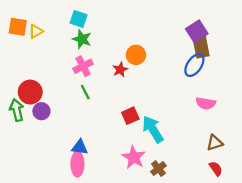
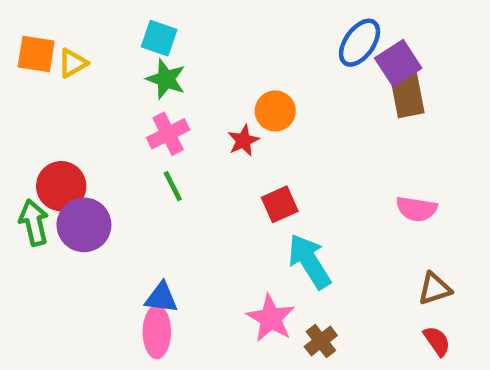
blue ellipse: (194, 65) -> (360, 43), moved
purple circle: (41, 111) -> (84, 225), size x1.5
red square: (130, 116) -> (280, 204), moved

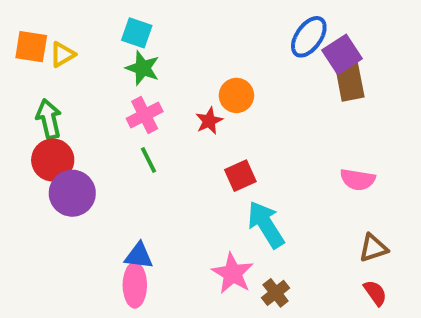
green arrow: (34, 223) -> (49, 119), moved

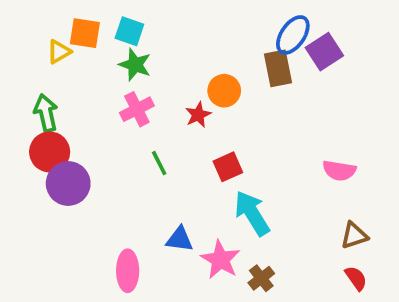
orange square: (31, 47) -> (85, 33), moved
brown rectangle: (350, 82) -> (278, 68), moved
green line: (148, 160) -> (159, 163), moved
blue triangle: (139, 256) -> (180, 239), moved

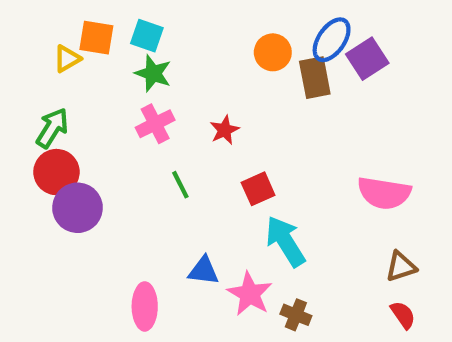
orange circle: (224, 91) -> (273, 52), moved
green arrow: (46, 113) -> (52, 128), turned 45
pink semicircle: (339, 170) -> (384, 193), size x1.4
brown cross: (261, 278) -> (296, 315), turned -30

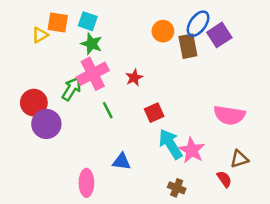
pink cross: (155, 124) -> (93, 74), size x1.4
green arrow: (52, 128) -> (71, 89), moved
pink star: (250, 294) -> (192, 150), moved
red semicircle: (403, 315) -> (224, 179), moved

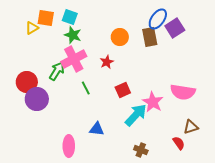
orange circle: (163, 31) -> (120, 37), moved
cyan arrow: (170, 144) -> (136, 115), turned 75
pink star: (192, 150) -> (153, 102), moved

